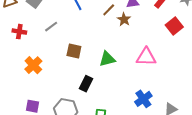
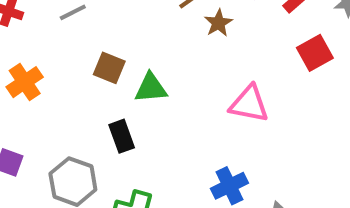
green triangle: (107, 59) -> (151, 88), moved
black rectangle: (86, 84) -> (122, 136), turned -56

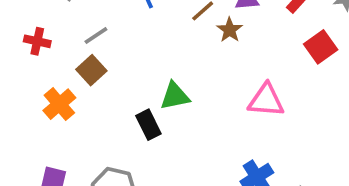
brown square: (109, 68) -> (91, 70), moved, turned 32
black rectangle: (122, 136) -> (148, 125), moved

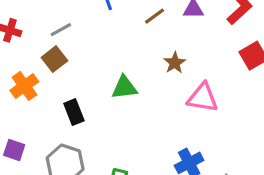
brown star: (230, 30) -> (175, 63), moved
black rectangle: (148, 125) -> (74, 112), moved

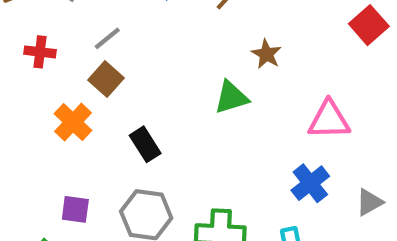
green triangle: (124, 87) -> (231, 97), moved
pink triangle: (203, 98) -> (329, 120), moved

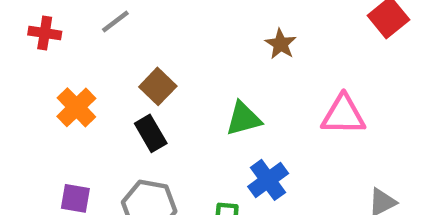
brown square: (106, 79) -> (158, 86), moved
green triangle: (231, 97) -> (243, 119), moved
blue cross: (310, 183) -> (268, 180), moved

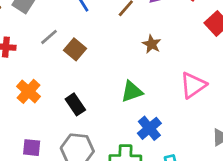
brown square: (158, 86) -> (75, 49), moved
pink triangle: (343, 115) -> (193, 85), turned -32

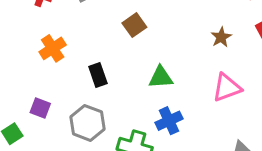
brown star: (152, 44) -> (221, 37), moved
brown square: (75, 49) -> (134, 25), moved

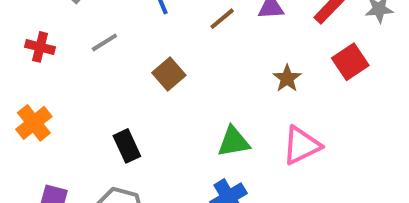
orange cross: (53, 48) -> (34, 123), moved
green triangle: (161, 77) -> (233, 142), moved

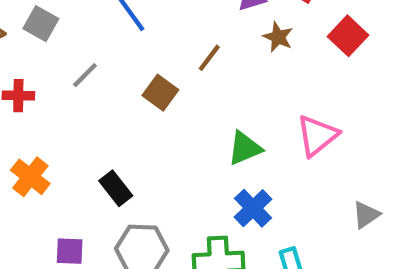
brown line: (222, 19) -> (209, 58), moved
brown star: (287, 78) -> (278, 37), moved
black rectangle: (127, 146) -> (116, 188), moved

